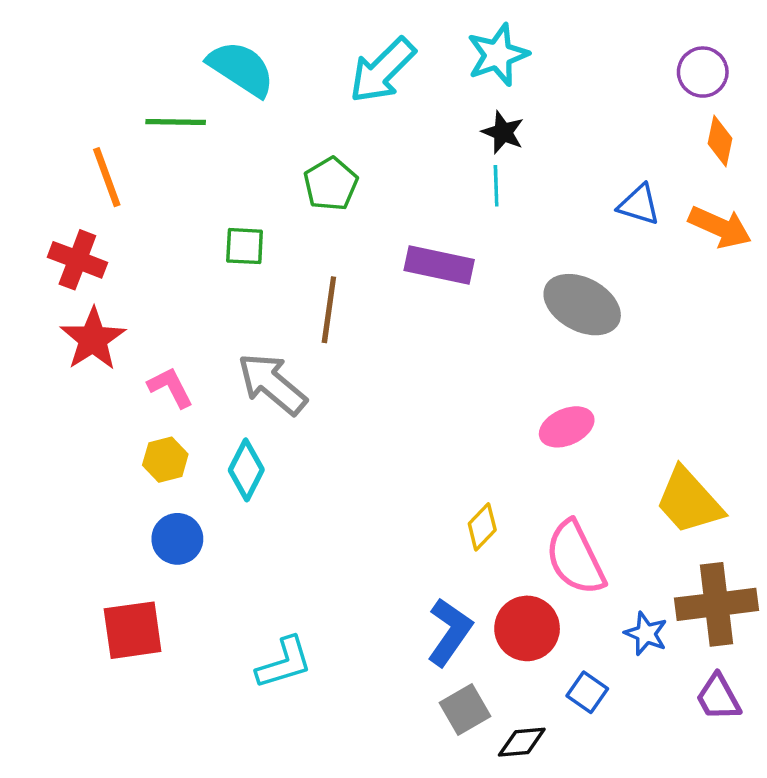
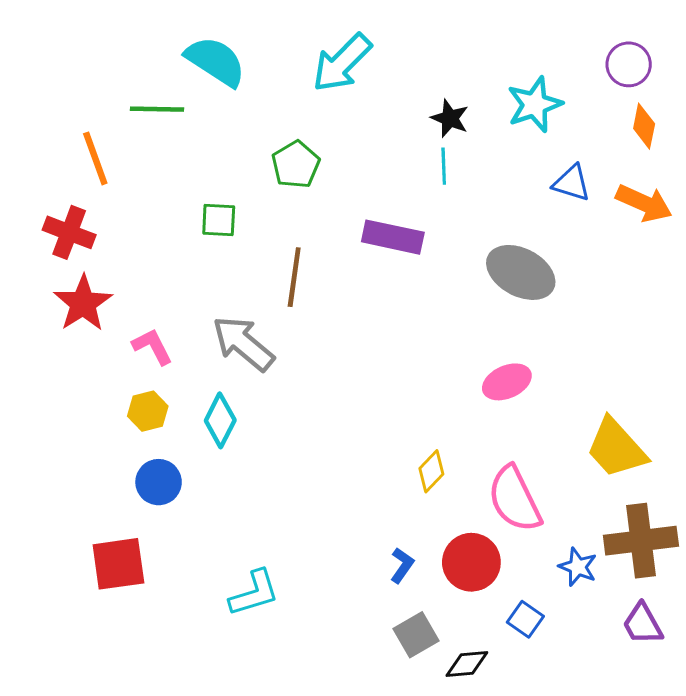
cyan star: (498, 55) -> (535, 104), moved
blue L-shape: (450, 632) -> (402, 565), size x0.6

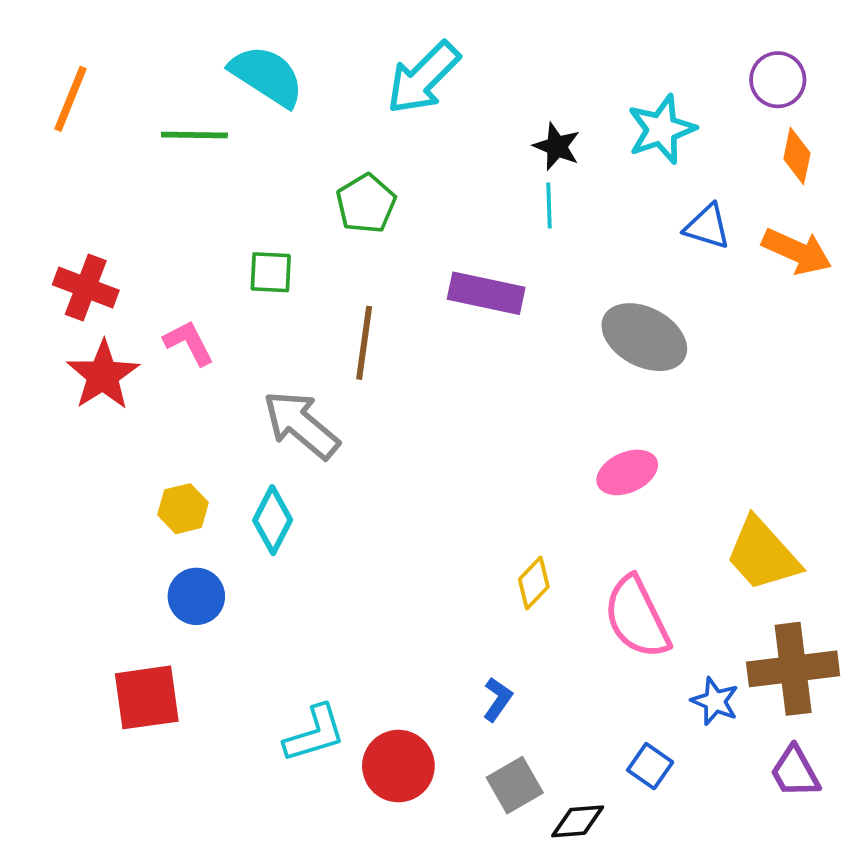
orange line: (95, 158) -> (71, 99), moved, turned 42
pink L-shape: (152, 346) -> (189, 343), moved
red circle: (471, 562) -> (398, 766), moved

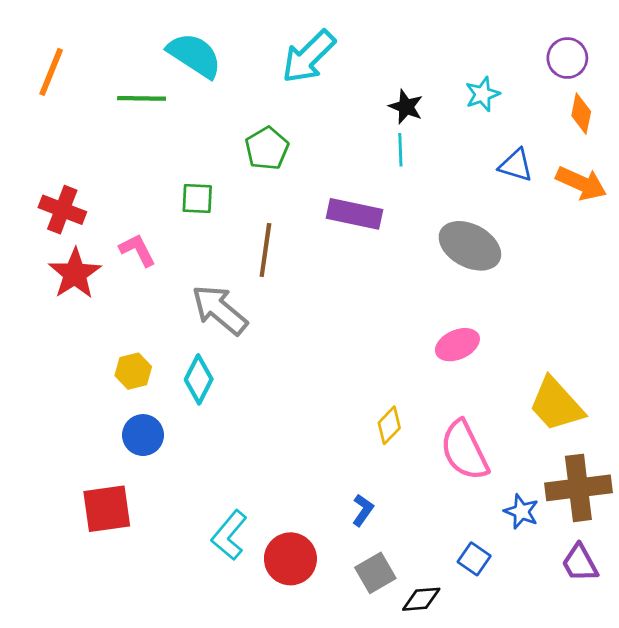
cyan star: (662, 129) -> (482, 94), size x0.7
cyan L-shape: (315, 734) -> (229, 535), turned 147

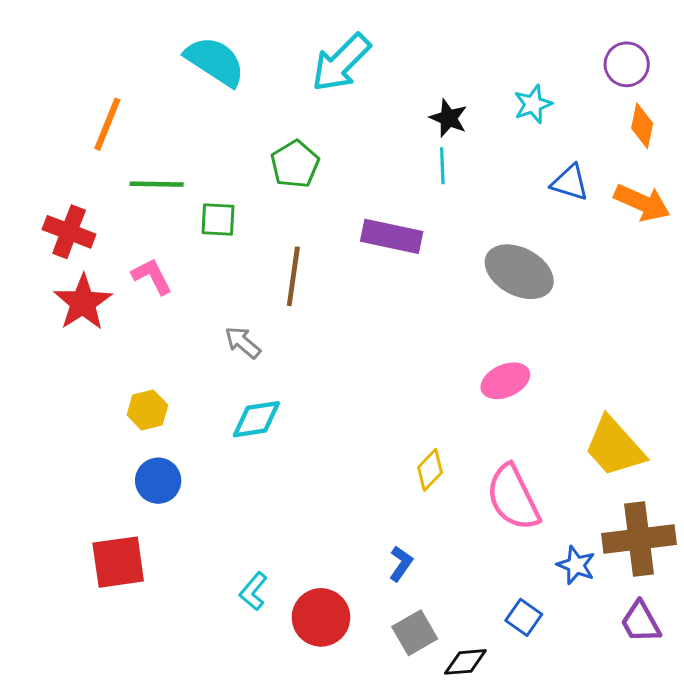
orange line: (51, 72) -> (107, 124), moved
green line: (142, 98) -> (157, 184), moved
gray arrow: (220, 310) -> (243, 342), size x0.6
cyan diamond: (199, 379) -> (256, 419), moved, turned 54
cyan L-shape: (229, 535) -> (253, 591), size x0.7

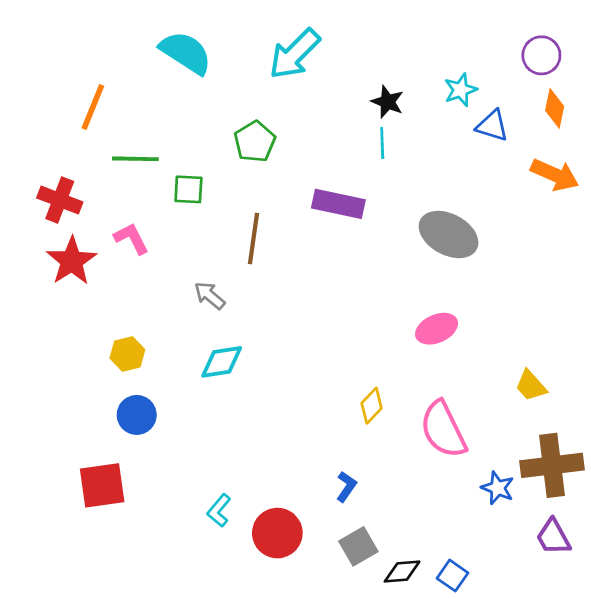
blue triangle: (570, 183) -> (492, 126), moved
yellow trapezoid: (614, 447) -> (531, 386), size x0.6
blue square: (524, 617) -> (453, 576), moved

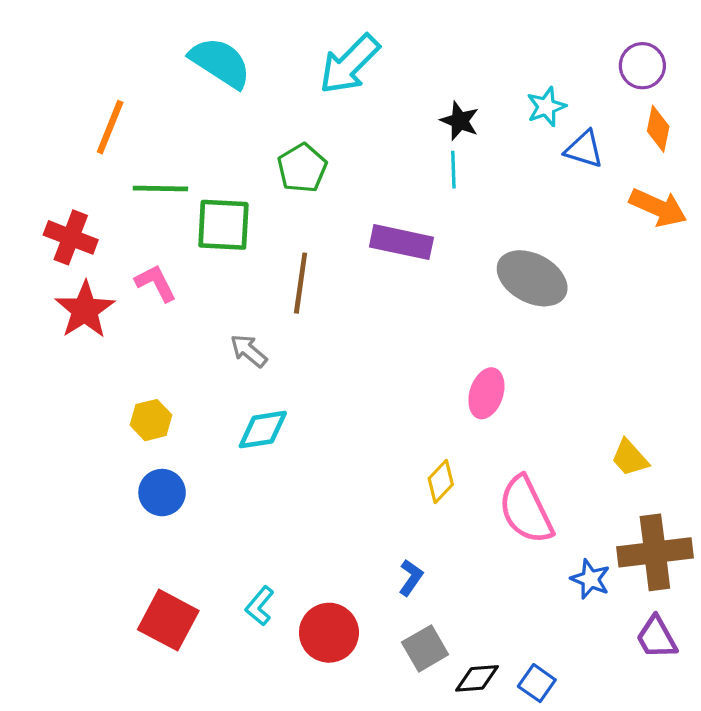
green square: (188, 189) -> (223, 225), size x1.5
pink ellipse: (437, 329) -> (486, 393), moved, turned -48
red square: (102, 485) -> (168, 620), moved, turned 36

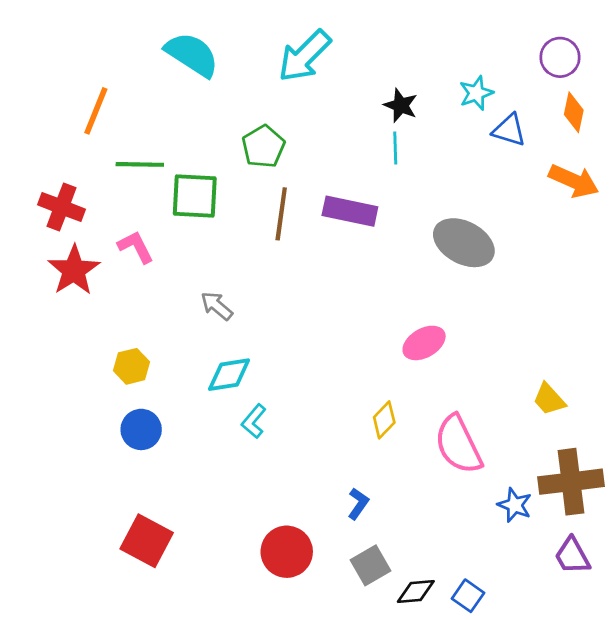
brown line: (301, 283) -> (281, 214), moved
pink ellipse: (486, 393) -> (424, 343), turned 42
cyan L-shape: (260, 606) -> (254, 421), moved

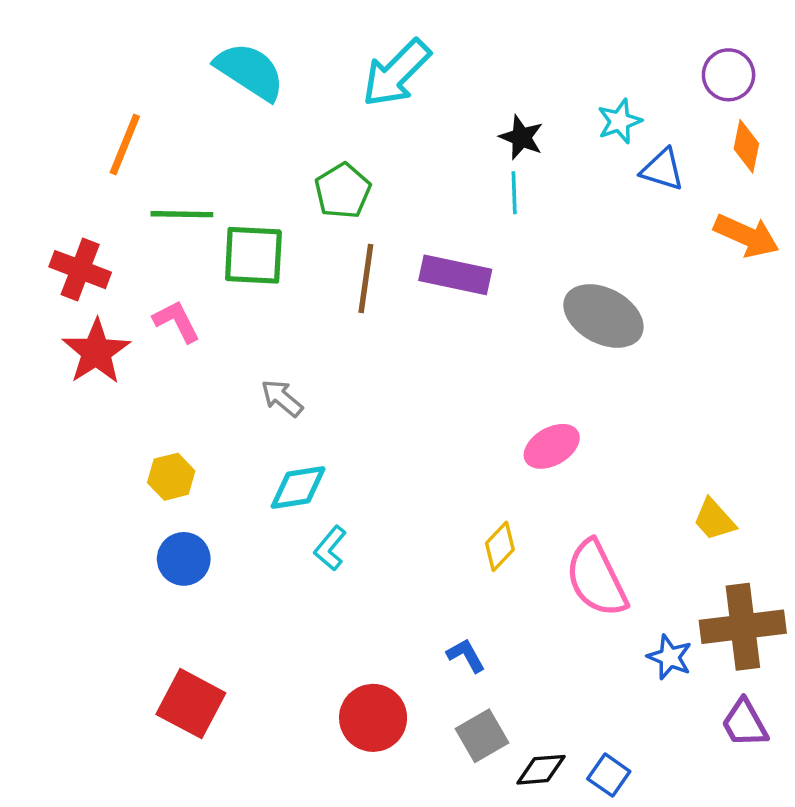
blue L-shape: (358, 504) -> (466, 655), turned -64

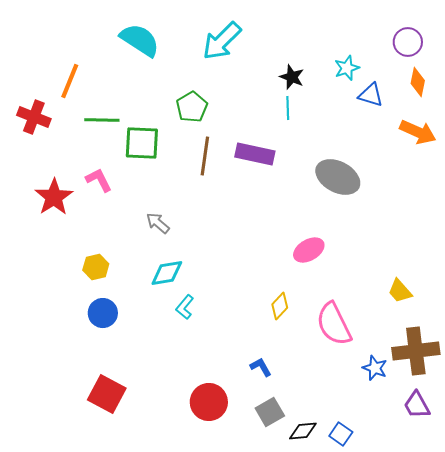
red cross: (80, 270) -> (34, 117), moved

